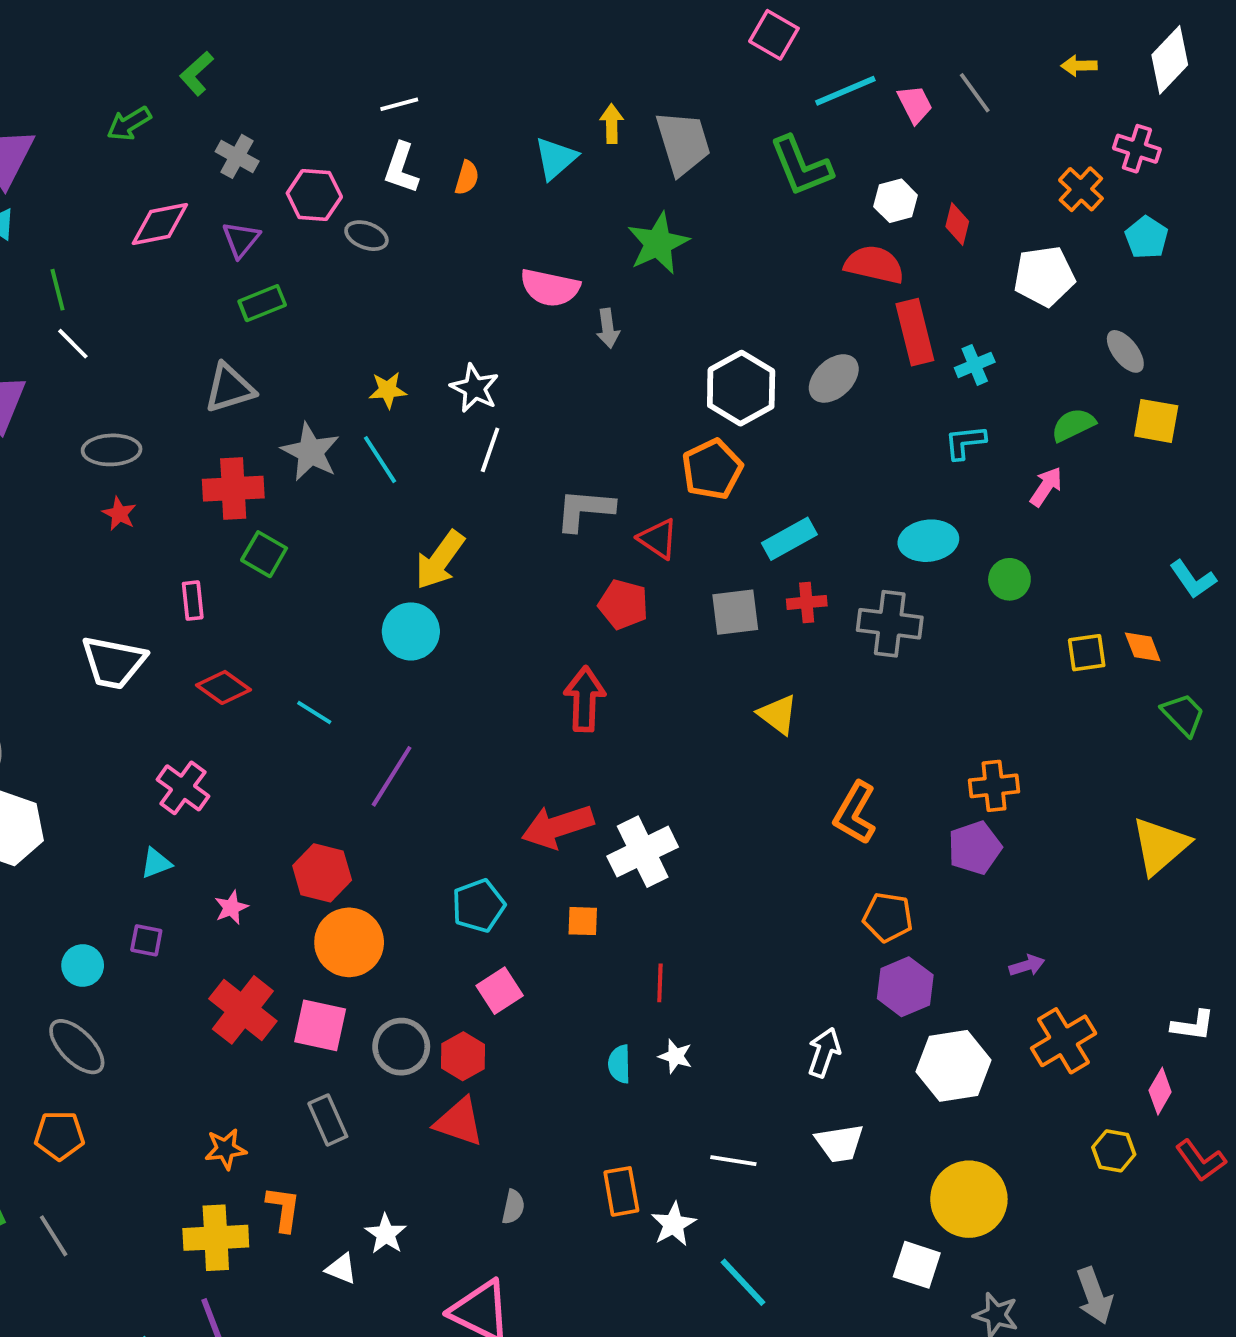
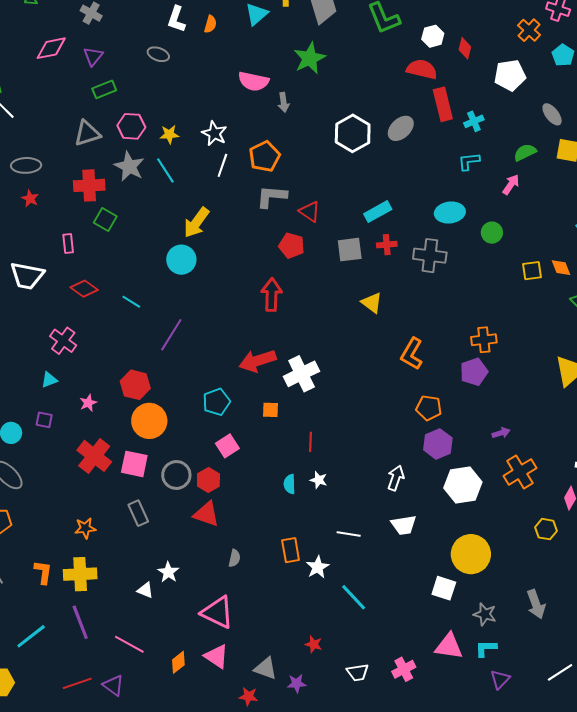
pink hexagon: (314, 195) -> (131, 126), moved
orange pentagon: (712, 469) -> (265, 156), moved
orange L-shape: (283, 1209) -> (43, 572), moved

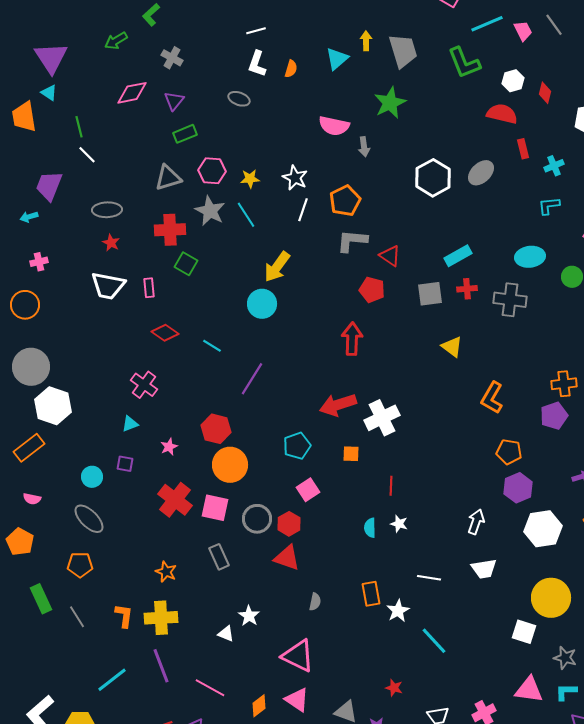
red rectangle: (443, 104) -> (523, 149), size x0.6
white trapezoid: (27, 276) -> (108, 286), moved
orange star: (85, 528) -> (166, 572), turned 30

